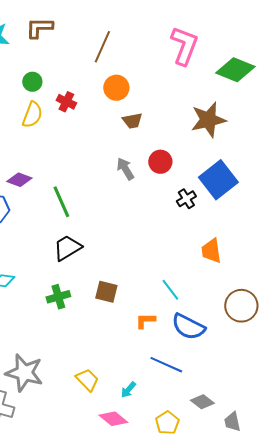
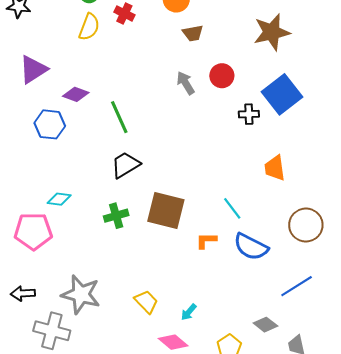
black cross: (186, 199) -> (249, 114), turned 30
brown square: (106, 292) -> (166, 210), size x1.6
blue line: (166, 365) -> (297, 286), moved, turned -56

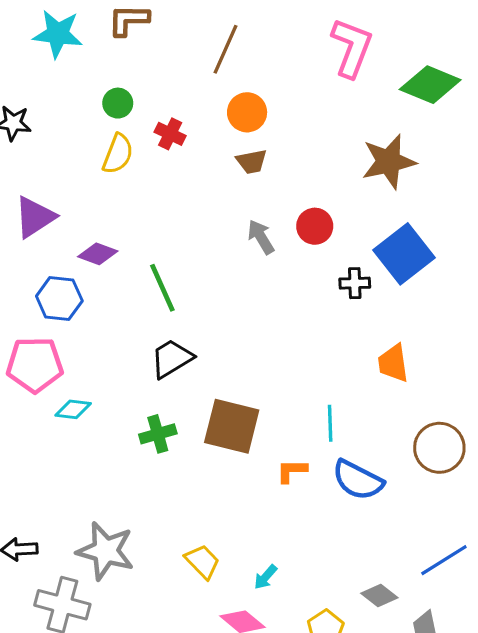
brown trapezoid: (193, 33) -> (252, 162), moved
cyan line: (232, 208) -> (330, 423), turned 35
pink pentagon: (33, 231) -> (35, 365), moved
blue line: (297, 286) -> (444, 560), moved

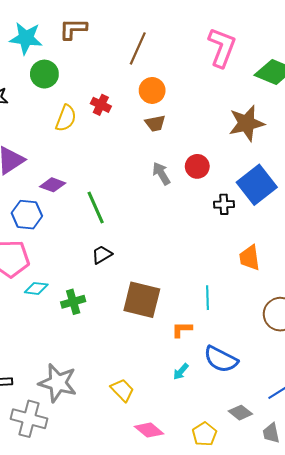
green circle: (118, 103) -> (44, 74), moved, size x1.4
black trapezoid: (172, 359) -> (102, 255), size x0.7
green cross: (158, 434) -> (73, 302), moved
blue semicircle: (358, 480) -> (221, 359), moved
cyan arrow: (265, 577) -> (181, 372), moved

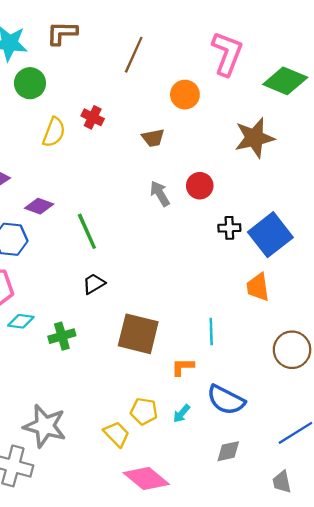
orange circle: (152, 90) -> (185, 95), moved
blue square: (257, 185) -> (270, 235), moved
gray diamond: (240, 413) -> (228, 451), moved, turned -50
pink diamond: (149, 430) -> (146, 479), size x1.4
yellow pentagon: (204, 434) -> (144, 411), moved, turned -30

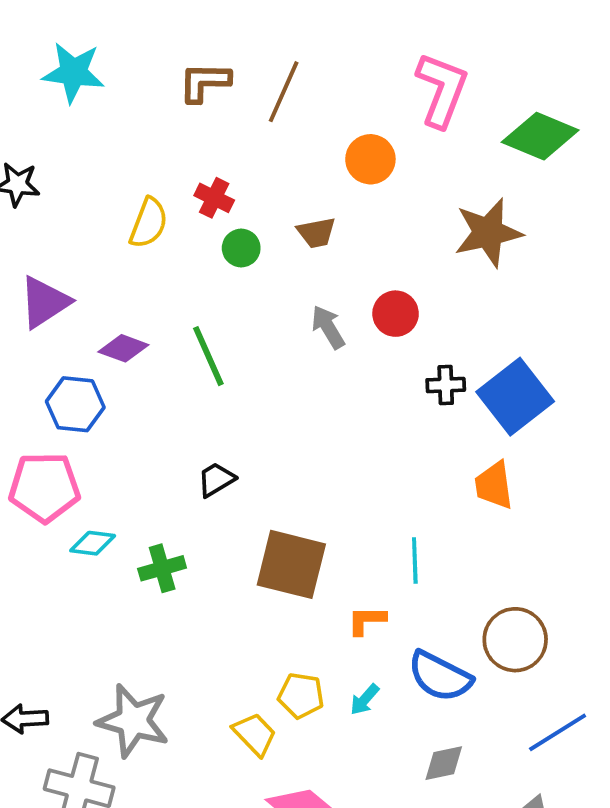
brown L-shape: (62, 33) -> (205, 82), moved
green circle: (30, 83) -> (241, 248), moved, size x0.7
green line: (87, 231) -> (208, 356), moved
brown circle: (292, 350) -> (515, 640), moved

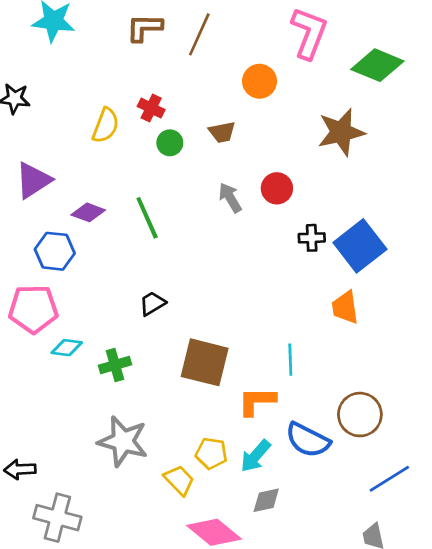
orange L-shape: (367, 620) -> (257, 401), size x1.4
cyan arrow: (365, 699) -> (255, 456), size x1.5
gray star: (133, 721) -> (123, 441), moved
gray diamond: (444, 763) -> (266, 500), moved

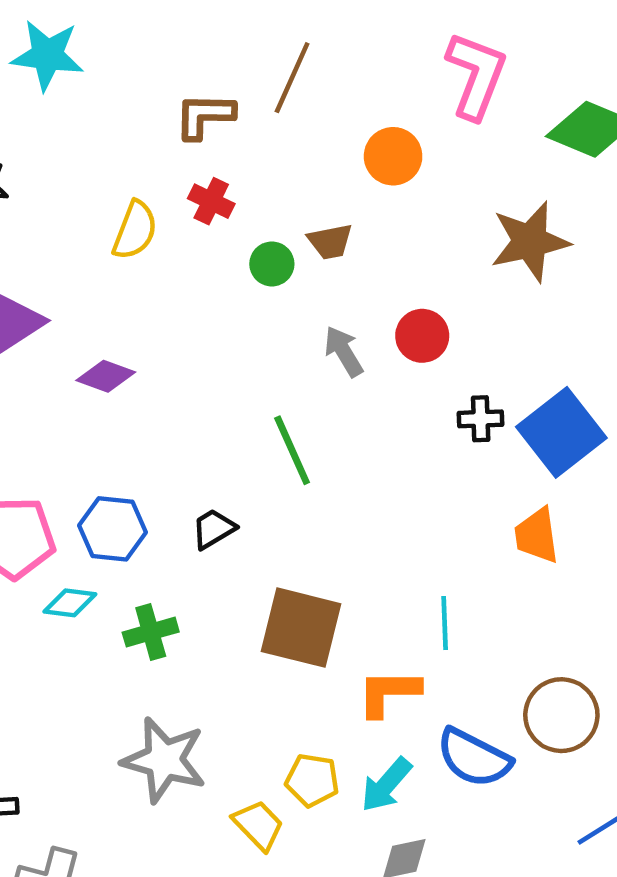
brown L-shape: (144, 28) -> (205, 116), moved
green circle: (170, 143) -> (272, 264), moved
green line: (147, 218) -> (292, 450), moved
blue hexagon: (55, 251) -> (112, 529), moved

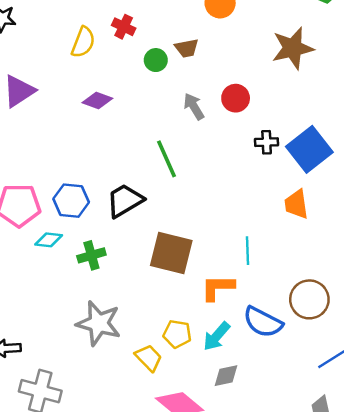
purple diamond: (106, 376) -> (97, 101), moved
black trapezoid: (213, 529) -> (125, 201), size x1.6

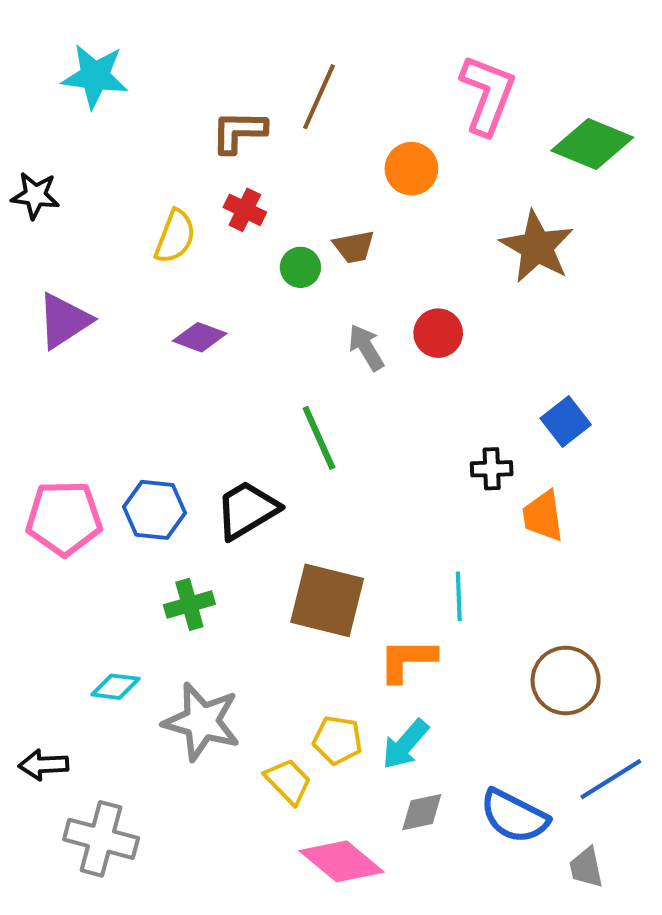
brown star: (293, 48) -> (537, 247), turned -30
black cross: (267, 142) -> (492, 469), moved
blue square: (309, 149) -> (566, 422), size x0.6
cyan diamond: (49, 240) -> (115, 687), moved
blue semicircle: (263, 322) -> (514, 816), moved

